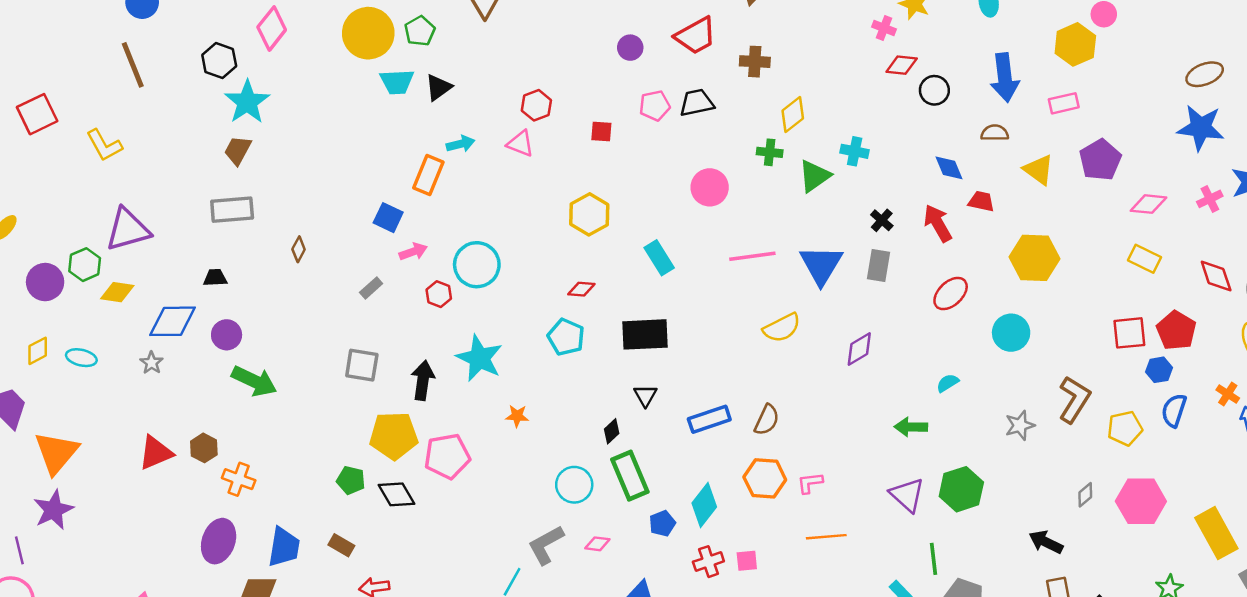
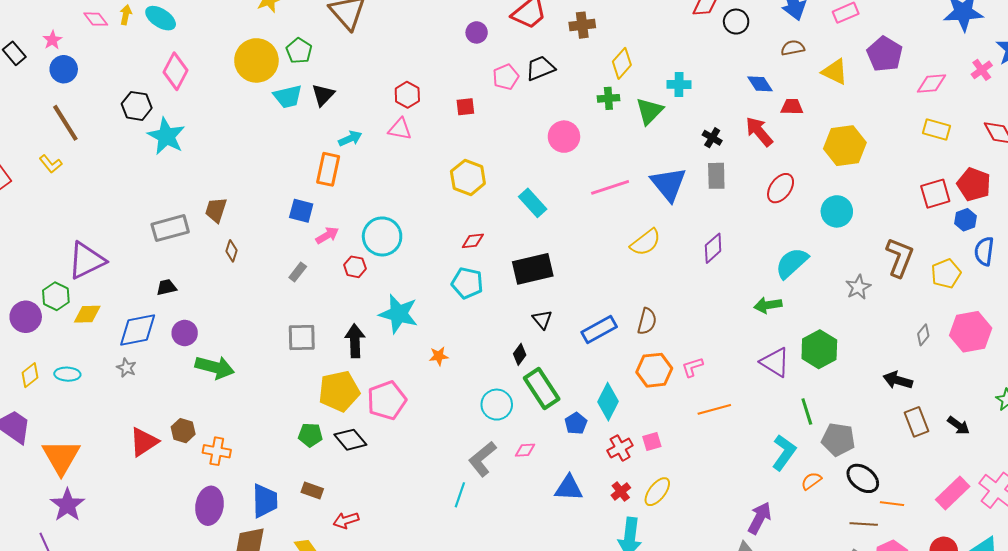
yellow L-shape: (104, 145) -> (51, 164), moved, size x0.7
brown trapezoid: (238, 150) -> (216, 210), moved
cyan semicircle: (948, 383) -> (792, 263), size x1.8

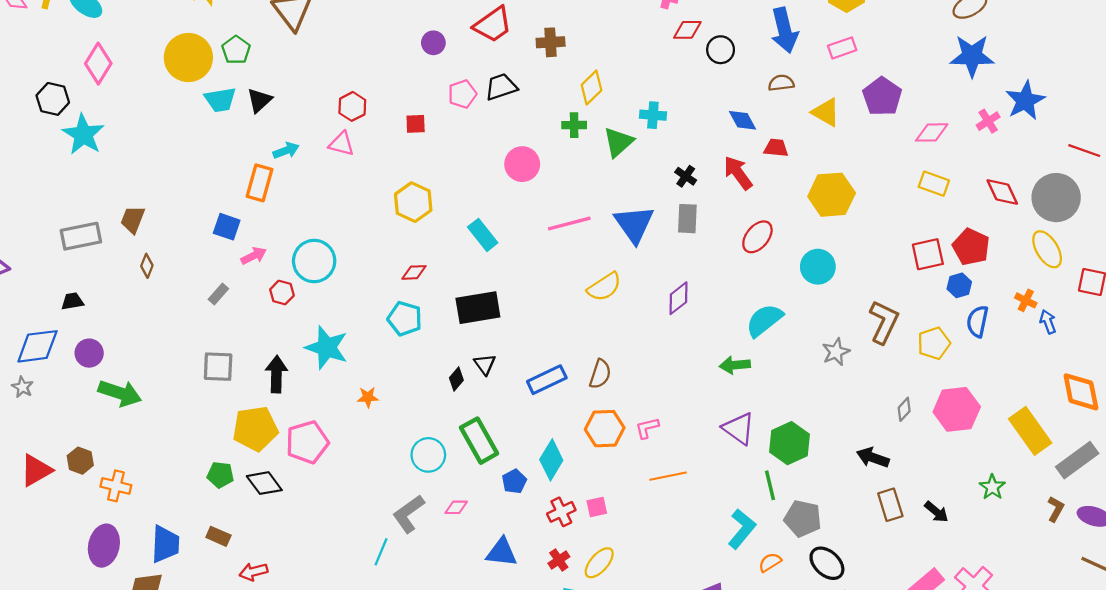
green hexagon: (819, 349) -> (790, 443), moved
black diamond: (520, 354) -> (456, 379), moved

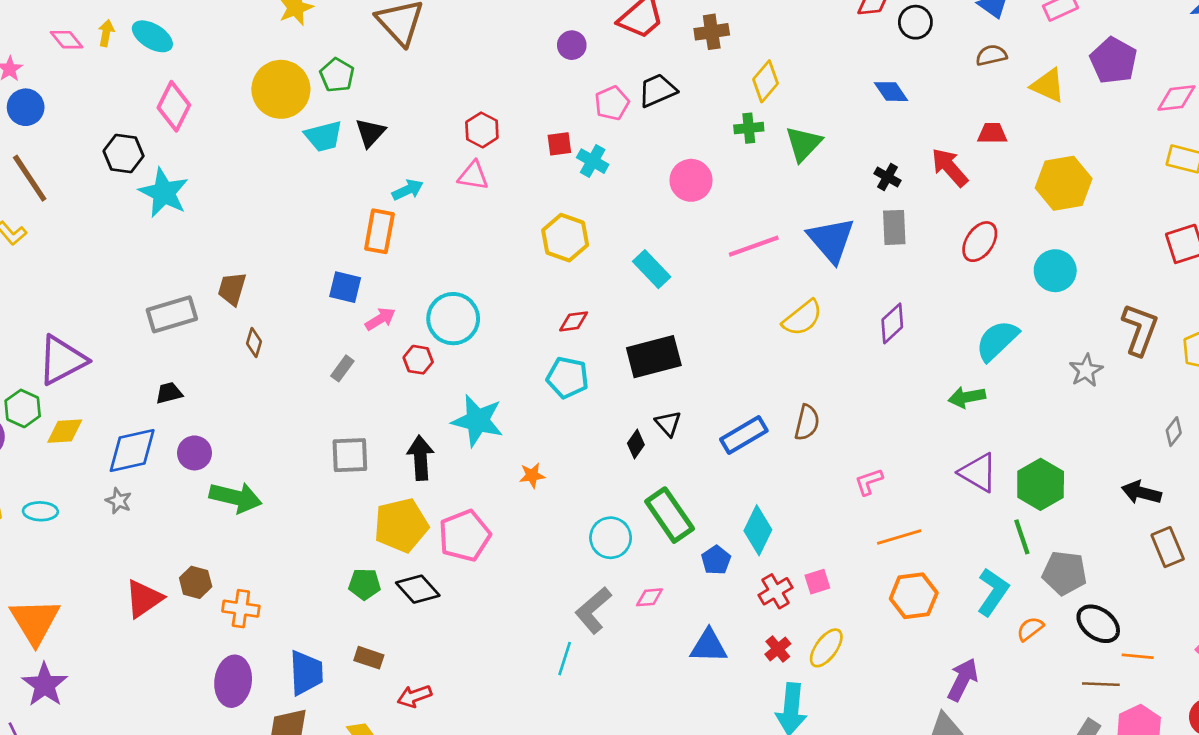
cyan cross: (653, 115) -> (593, 161), moved, turned 30
blue diamond: (742, 120) -> (891, 92), moved
orange hexagon: (605, 429) -> (914, 596), moved

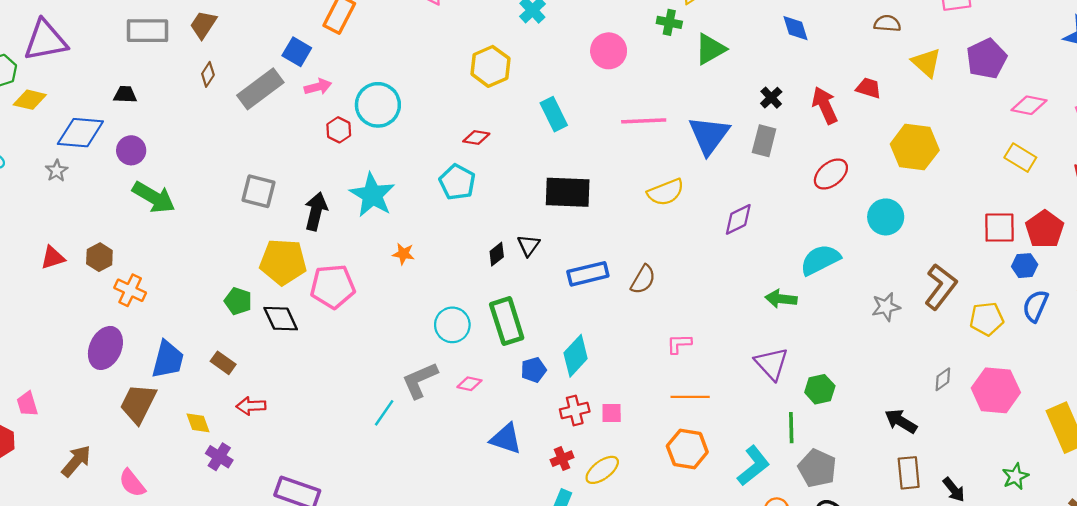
black rectangle: (654, 357) -> (568, 192), moved
gray rectangle: (342, 368) -> (260, 89), moved, size x2.0
green hexagon: (1041, 484) -> (820, 389), size x0.7
red triangle: (144, 599) -> (53, 258), size x0.7

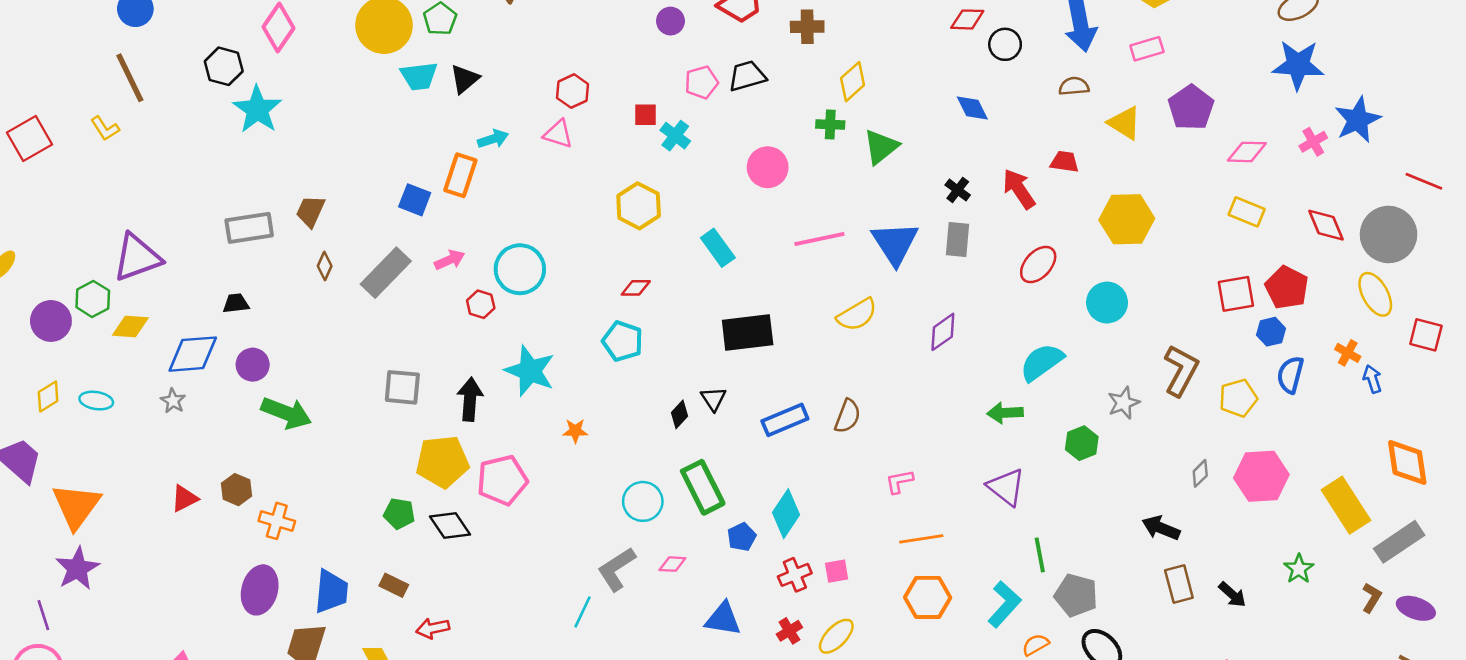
blue square: (297, 52) -> (415, 200), moved
green hexagon: (820, 389) -> (1082, 443), moved

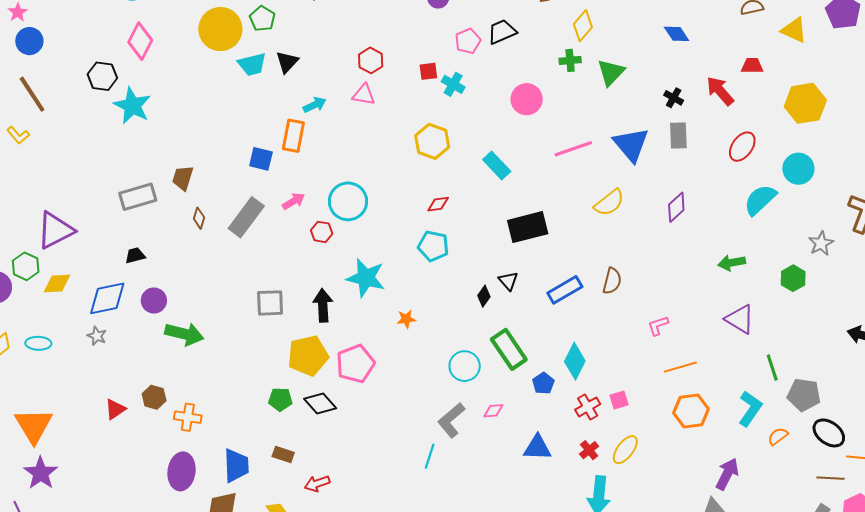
cyan semicircle: (1042, 362) -> (760, 200), moved

